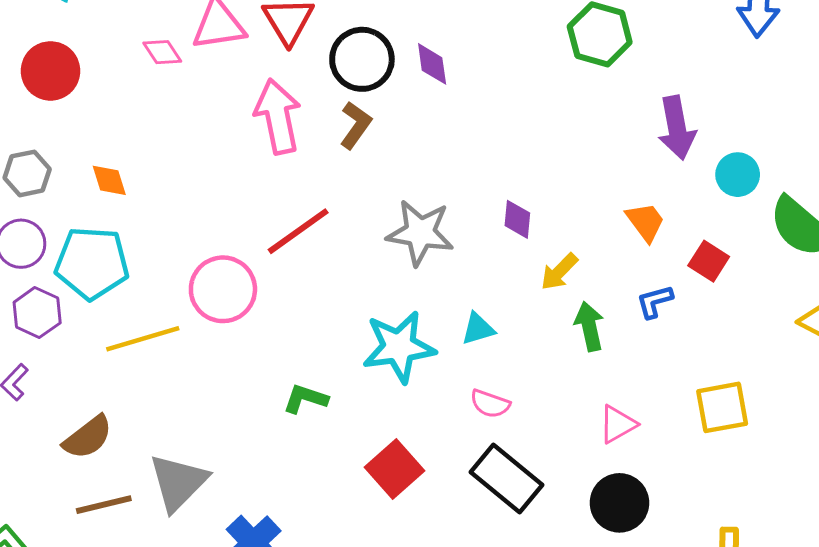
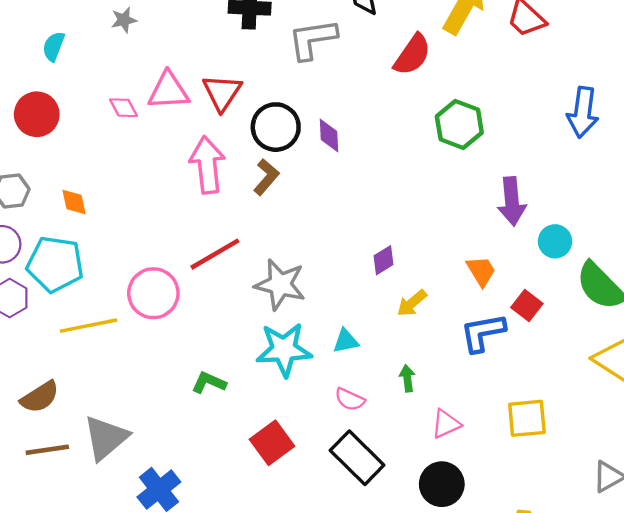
purple diamond: (517, 219) -> (383, 260), turned 48
gray star: (420, 233) -> (280, 284), moved
blue L-shape: (655, 302) -> (483, 333), size x1.6
green arrow: (589, 326) -> (407, 378), moved, size x0.7

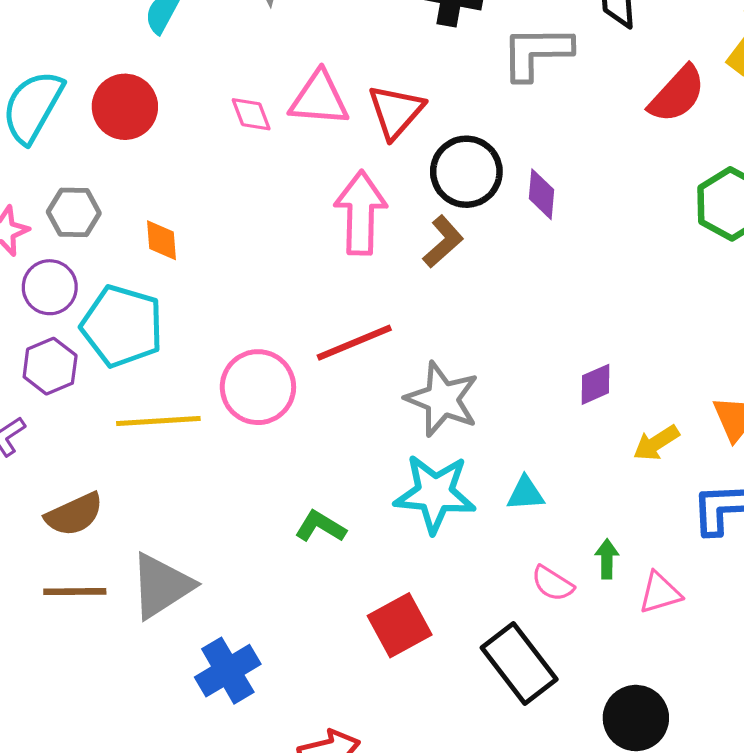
yellow arrow: (412, 303) -> (656, 443), moved
pink semicircle: (350, 399) -> (552, 583), moved
pink triangle: (446, 424) -> (660, 593), moved

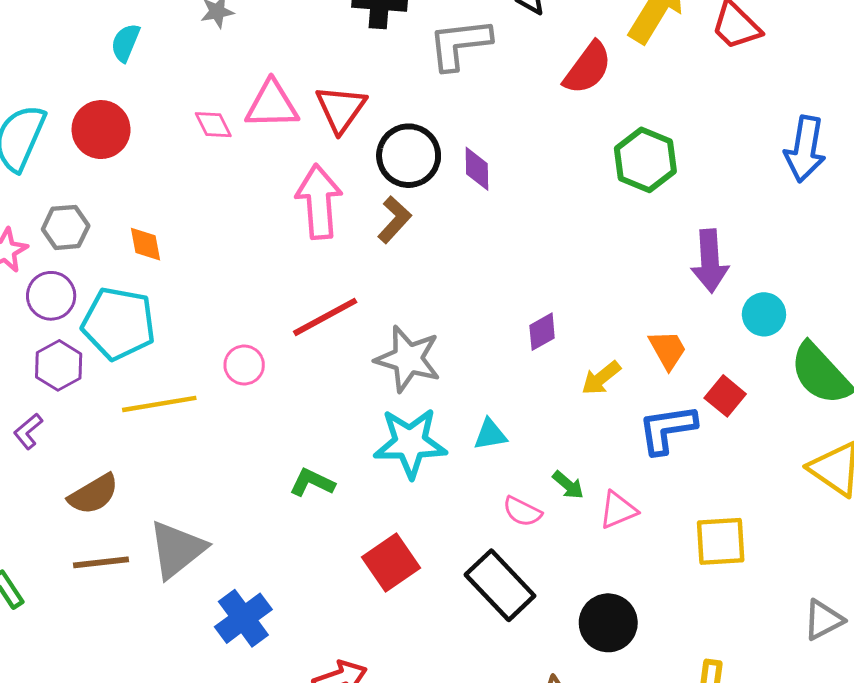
pink circle: (258, 387) -> (244, 365), size x0.6
green arrow: (607, 559) -> (568, 485), turned 136

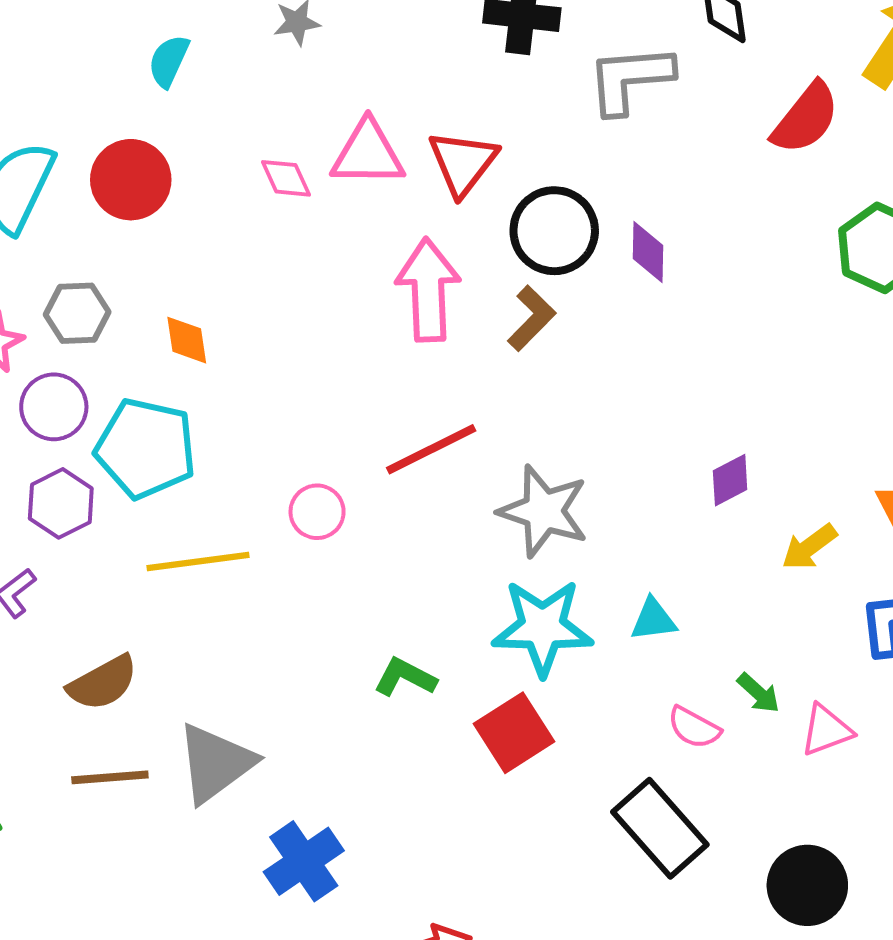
red square: (391, 562) -> (514, 733), moved

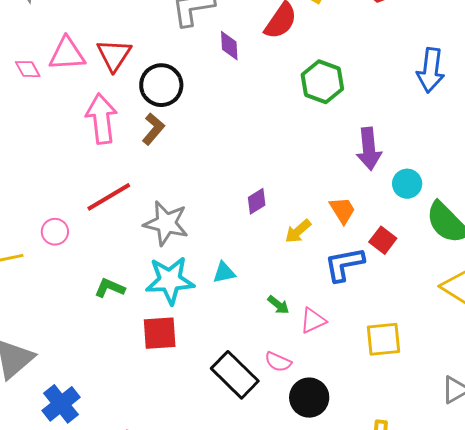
purple diamond: (648, 252) -> (229, 46), moved
green L-shape: (405, 677) -> (110, 288), moved
pink semicircle: (694, 728) -> (278, 362), moved
red square: (514, 733) -> (160, 333), turned 33

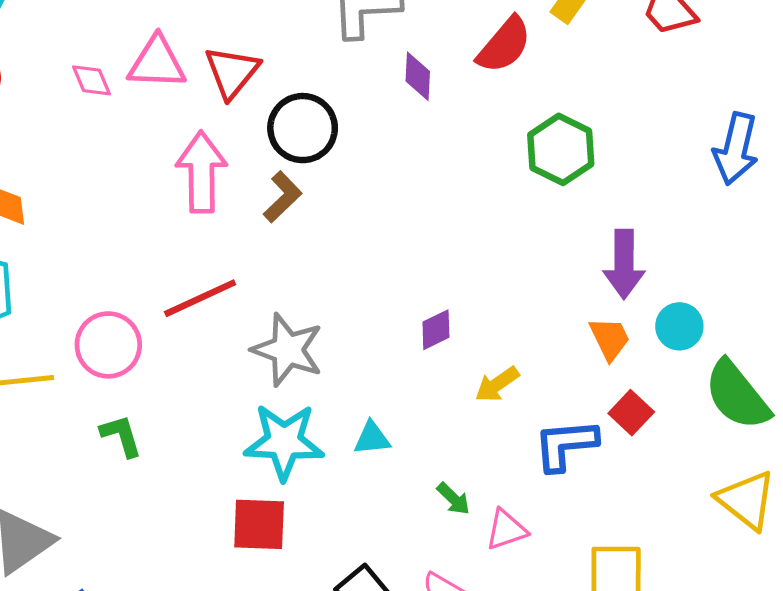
orange trapezoid: (342, 210) -> (610, 339), moved
pink circle: (55, 232) -> (108, 345), size x1.5
green L-shape: (110, 288) -> (121, 436), moved, turned 44

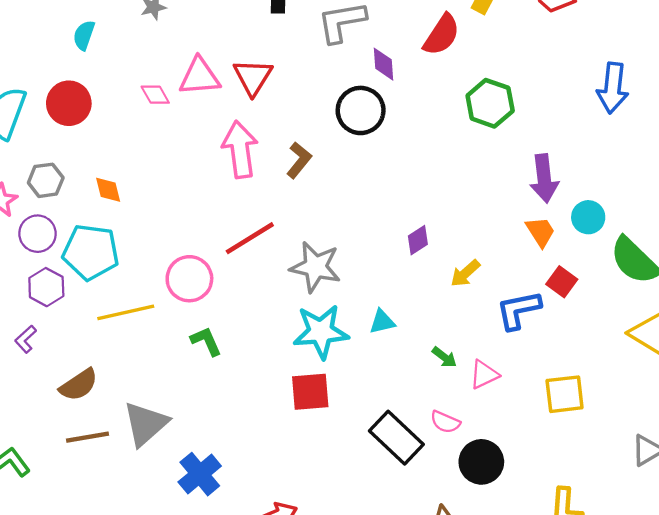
black circle: (303, 128) -> (361, 110), moved

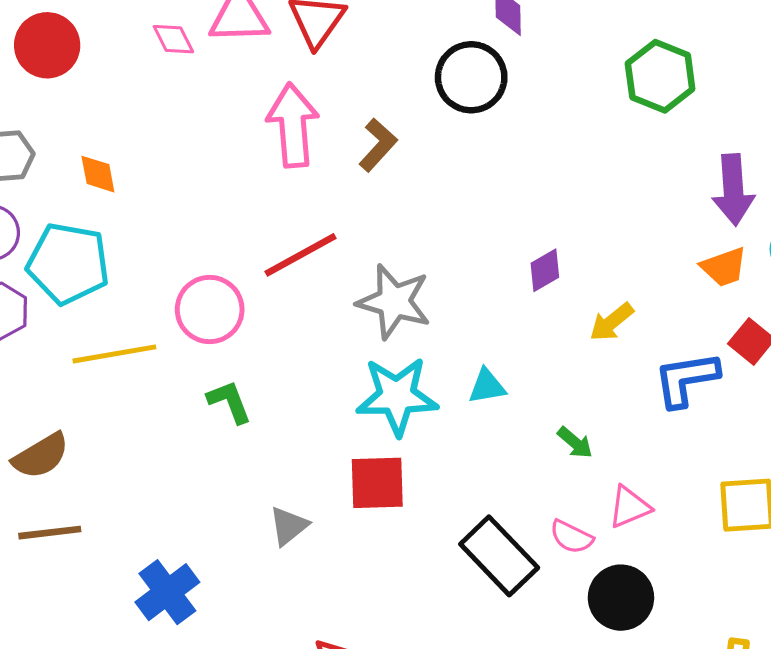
orange trapezoid: (540, 232) -> (724, 267), turned 100
pink triangle: (484, 374) -> (629, 507), moved
gray triangle: (145, 424) -> (289, 526), moved, size x0.6
blue cross: (200, 474) -> (167, 592), moved

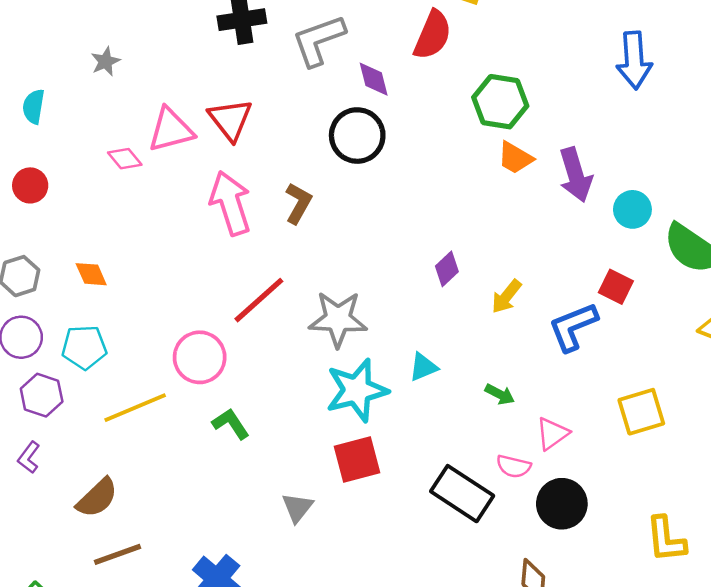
red circle: (47, 45) -> (30, 185), size x0.7
cyan pentagon: (68, 263) -> (84, 347), size x0.7
orange trapezoid: (724, 267) -> (515, 158), moved, turned 63

